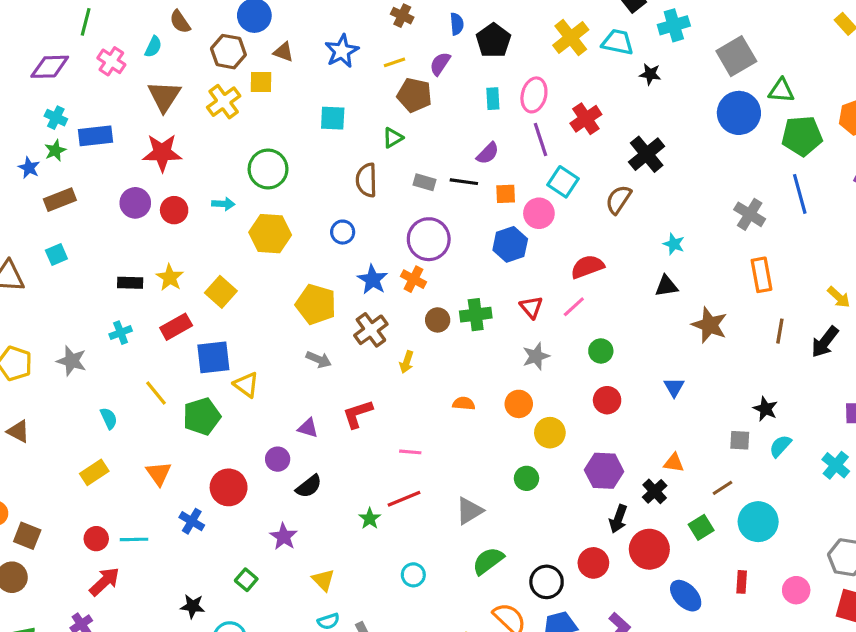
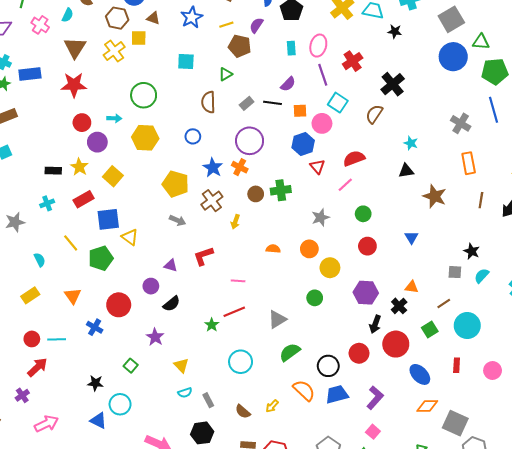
gray rectangle: (425, 182) -> (247, 103), turned -56
purple circle: (135, 203) -> (97, 142), moved
red triangle: (531, 307) -> (317, 167), moved
gray star: (72, 361) -> (15, 222), turned -30
cyan circle: (413, 575) -> (241, 362), size x1.5

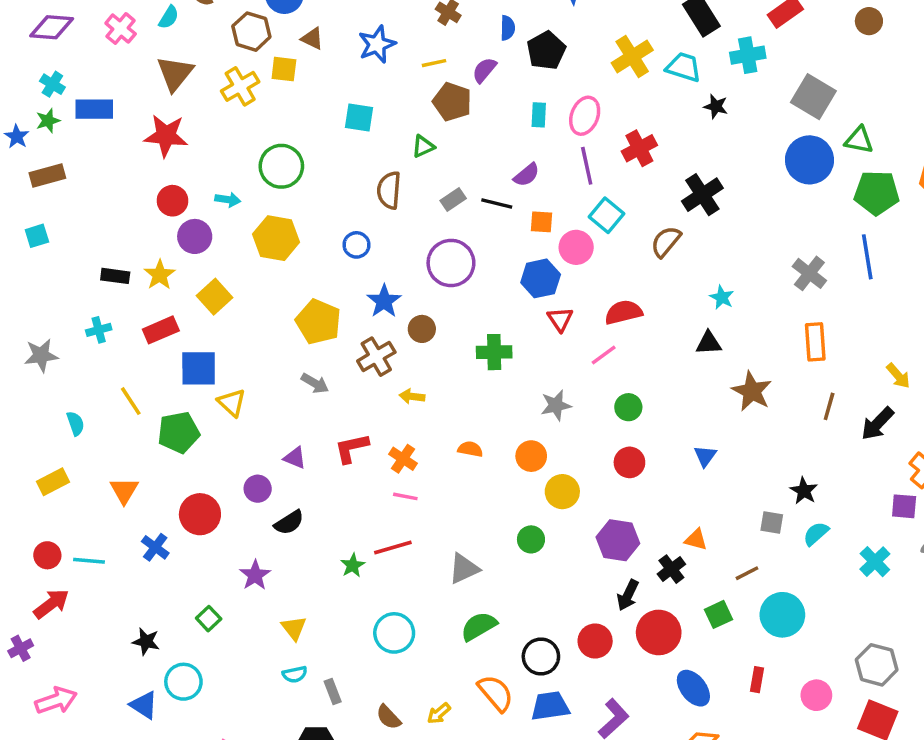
gray square: (451, 19) -> (813, 97), turned -35
orange cross: (240, 167) -> (403, 459), moved
brown circle: (256, 194) -> (422, 329), moved
yellow arrow: (235, 222) -> (412, 396), turned 72

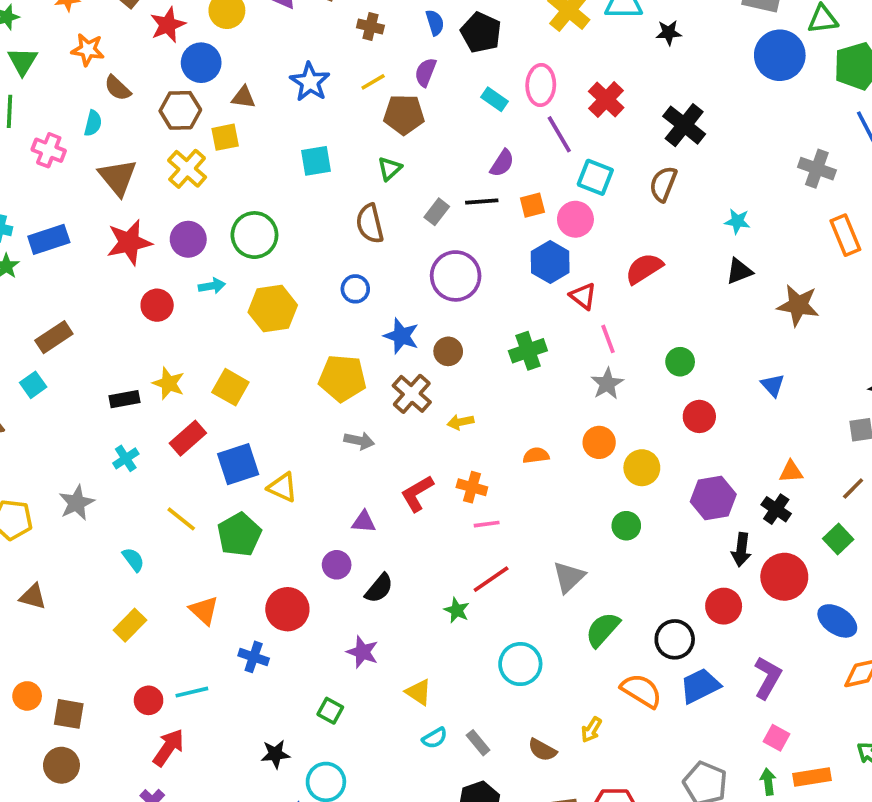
cyan rectangle: (539, 115) -> (495, 99), turned -40
brown rectangle: (47, 176) -> (54, 337), moved
purple circle: (195, 236) -> (188, 239), moved
pink line: (604, 355) -> (608, 339), moved, turned -56

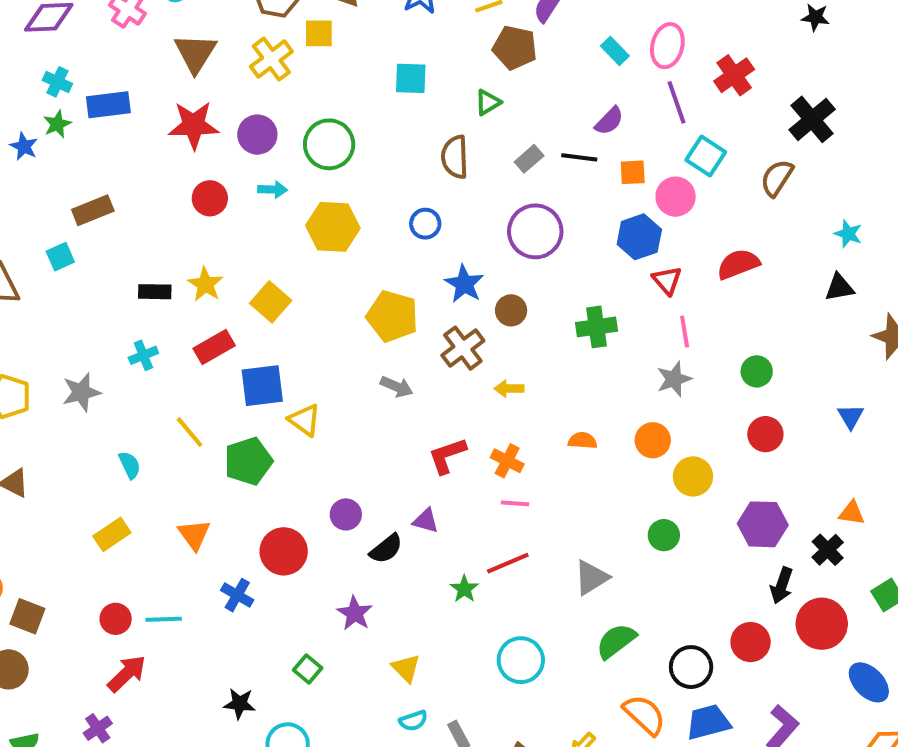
purple triangle: (364, 522) -> (426, 521), moved

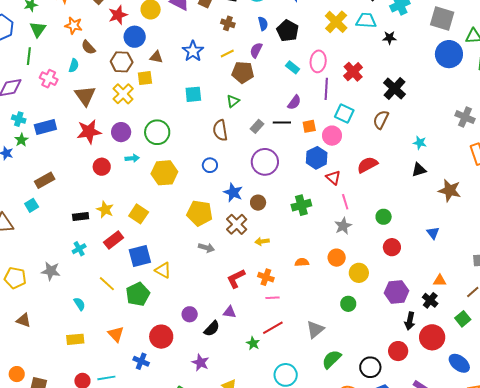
purple line: (676, 102) -> (326, 89), turned 30
gray star: (81, 392) -> (51, 271), turned 30
yellow rectangle: (112, 534) -> (75, 339), turned 36

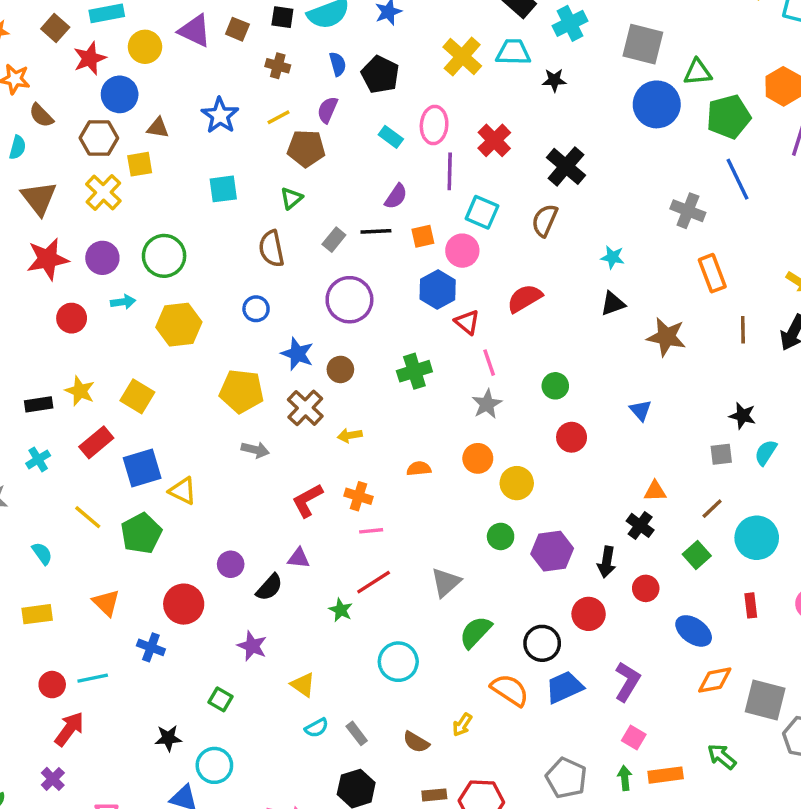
purple hexagon: (396, 292) -> (552, 551), moved
red circle: (432, 337) -> (646, 588), size x0.6

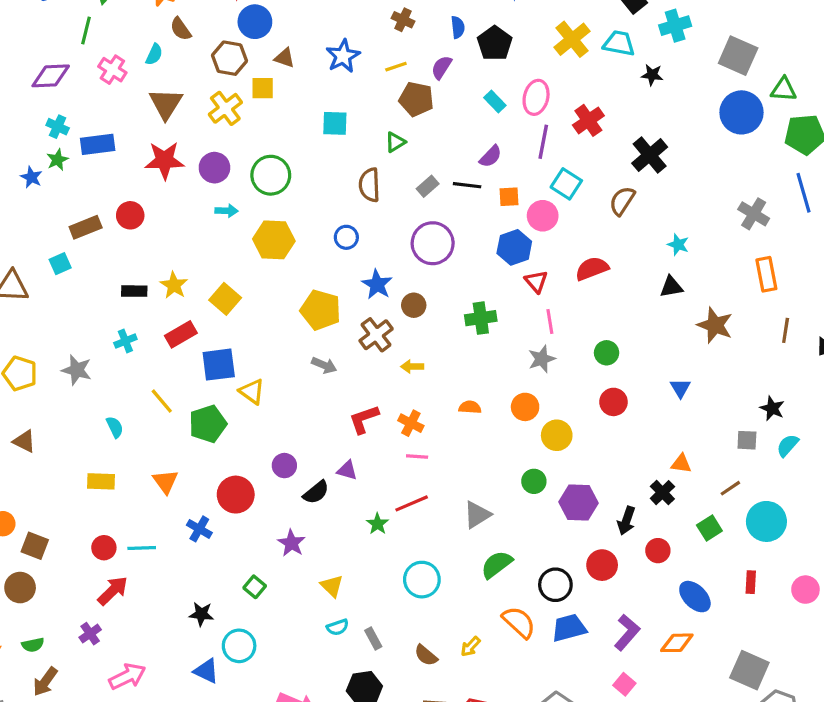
red circle: (72, 318) -> (130, 215), moved
orange diamond: (715, 680) -> (677, 643), moved

